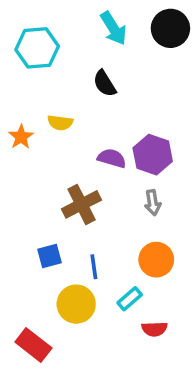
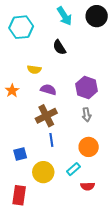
orange star: (21, 137) -> (12, 91), moved
purple semicircle: (112, 158) -> (48, 90), moved
blue square: (49, 256) -> (20, 154), moved
blue line: (94, 267) -> (51, 140), moved
red rectangle: (33, 345) -> (19, 195), turned 60

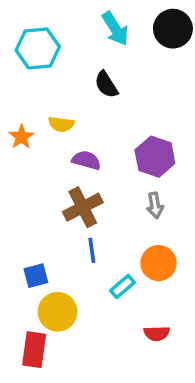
orange star: (12, 91) -> (21, 137), moved
cyan rectangle: (73, 169) -> (122, 287), moved
yellow circle: (43, 172) -> (58, 312), moved

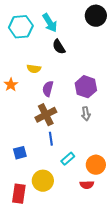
cyan arrow: (115, 29) -> (50, 23), moved
orange star: (21, 137) -> (11, 85), moved
purple semicircle: (86, 160) -> (48, 89), turned -91
orange circle: (159, 263) -> (96, 165), moved
yellow circle: (58, 312) -> (43, 181), moved

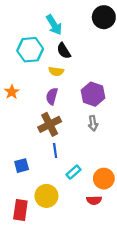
cyan hexagon: (21, 27) -> (30, 50), moved
yellow semicircle: (34, 69) -> (56, 71), moved

